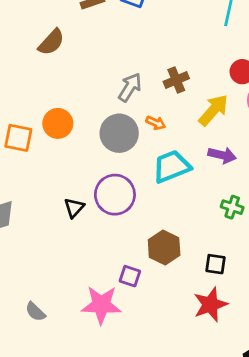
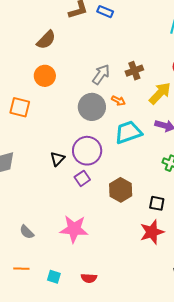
orange circle: (58, 123) -> (45, 76), moved
purple square: (130, 276) -> (82, 178), moved, turned 35

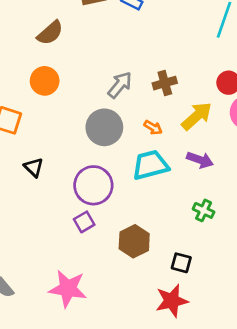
orange arrow: (118, 101) -> (153, 127), moved
black triangle: (57, 159) -> (34, 167), moved, turned -35

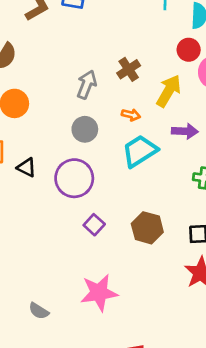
gray circle: (104, 127) -> (85, 129), size x0.7
black triangle: (34, 167) -> (27, 167), moved
purple circle: (93, 185) -> (74, 178), moved

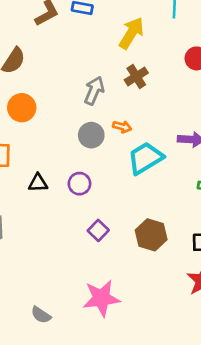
yellow arrow: (169, 91) -> (131, 33), moved
orange arrow: (131, 115) -> (122, 127), moved
black triangle: (27, 167) -> (38, 183), moved, turned -30
purple circle: (74, 178) -> (79, 184), size x0.6

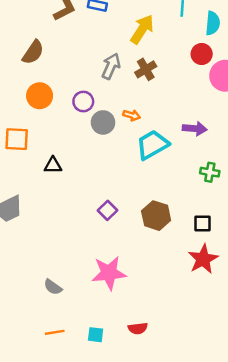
gray arrow: (94, 91) -> (111, 66), moved
purple circle: (79, 184) -> (83, 102), moved

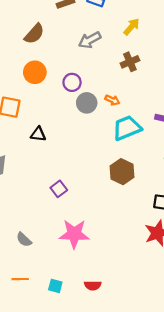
yellow arrow: (142, 29) -> (131, 27), size x0.7
gray arrow: (111, 66) -> (90, 40), moved, turned -150
purple square: (108, 210) -> (59, 189), moved
brown hexagon: (156, 216) -> (122, 172), moved

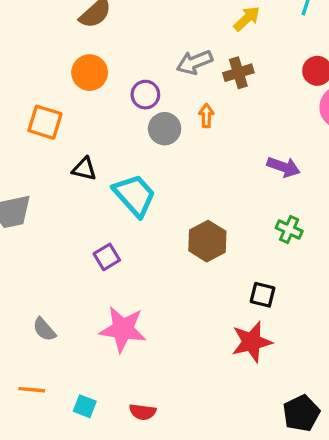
gray arrow: (90, 40) -> (195, 62), moved
orange arrow: (112, 100) -> (206, 116), moved, turned -120
cyan trapezoid: (127, 128) -> (135, 195), moved, turned 64

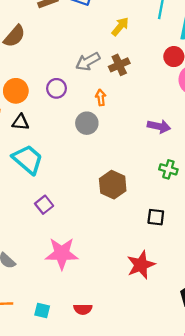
orange circle: (90, 73) -> (16, 91), moved
gray circle: (165, 129) -> (87, 123), moved
black triangle: (84, 169) -> (21, 122), moved
cyan trapezoid: (135, 195) -> (28, 159), moved
red star: (252, 342) -> (141, 265), moved

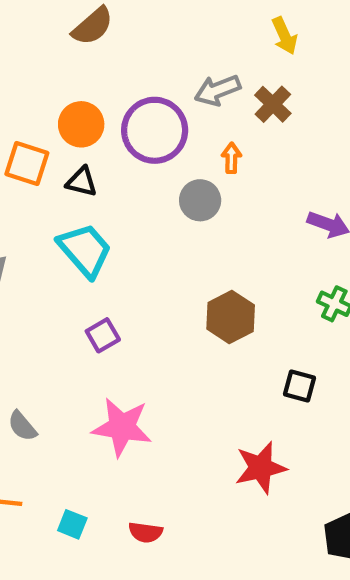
yellow arrow: (120, 26) -> (284, 36), turned 108
brown cross: (119, 65) -> (273, 104), turned -30
purple circle: (56, 88) -> (155, 130), size x1.8

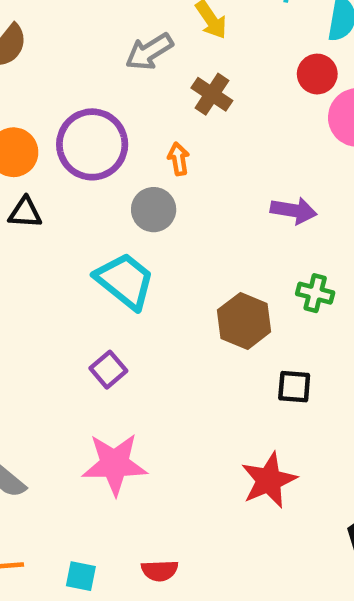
gray arrow: (217, 90) -> (149, 52), moved
cyan trapezoid: (85, 250) -> (125, 281), moved
brown hexagon: (231, 317) -> (244, 321), moved
purple square: (103, 335) -> (108, 370), moved

